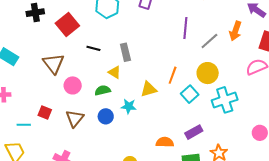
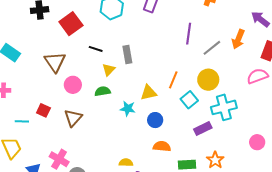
yellow triangle: (115, 72) -> (109, 70), moved, turned 40
blue circle: (106, 116) -> (155, 120), moved
purple rectangle: (194, 132) -> (203, 128), moved

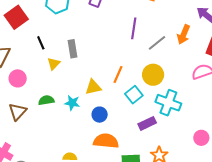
black line: (96, 49) -> (41, 43), turned 48
green semicircle: (103, 91) -> (46, 100), moved
cyan cross: (224, 107) -> (168, 103), turned 35
orange semicircle: (162, 146) -> (106, 141), size x1.4

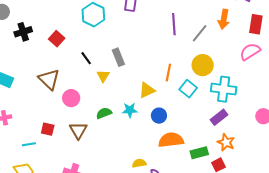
red square: (16, 17) -> (57, 39), size x0.7
purple rectangle: (147, 123) -> (219, 117), moved

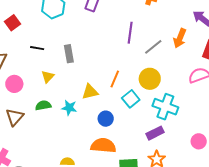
black line: (86, 58) -> (37, 48), turned -56
yellow triangle: (103, 76) -> (48, 77), moved
blue circle: (159, 116) -> (106, 119), moved

